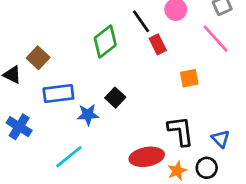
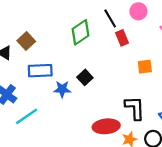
cyan line: (69, 157) -> (27, 116), moved

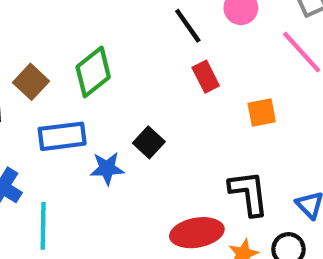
green diamond: (81, 32) -> (93, 72), moved
red rectangle: (122, 38) -> (206, 77), moved
cyan line: (27, 116) -> (43, 226), turned -50

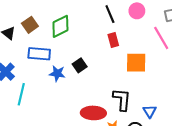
orange square: (262, 113) -> (136, 63), size x1.5

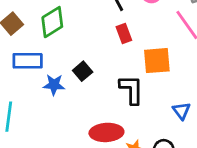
black L-shape: (122, 99) -> (131, 90), moved
blue triangle: (150, 111) -> (181, 111), moved

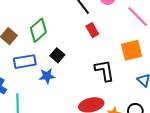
orange square: (157, 61) -> (132, 50), moved
black square: (83, 71) -> (57, 55), moved

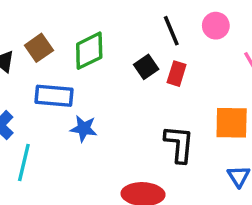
red rectangle: (92, 30) -> (177, 74), turned 32
black square: (57, 55) -> (146, 67), moved

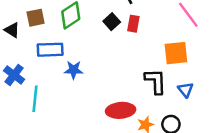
brown square: (39, 48) -> (36, 18), turned 30
black L-shape: (179, 144) -> (156, 81), moved

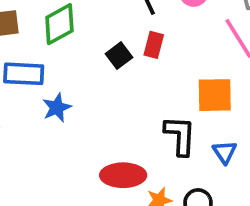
black square: (112, 22) -> (119, 56), moved
blue star: (74, 70) -> (57, 108), turned -30

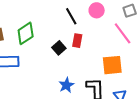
blue star: (57, 108) -> (66, 85), moved

